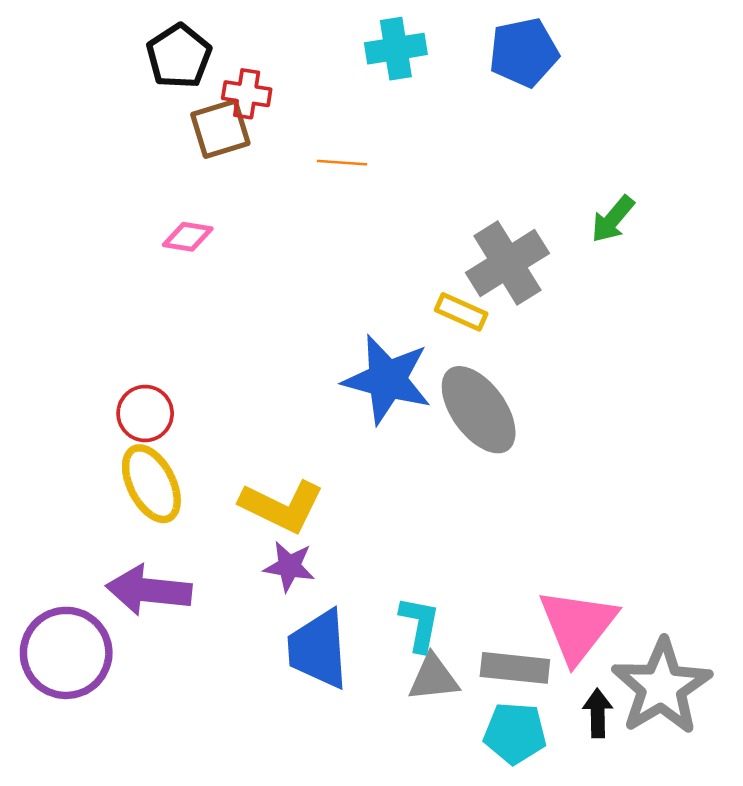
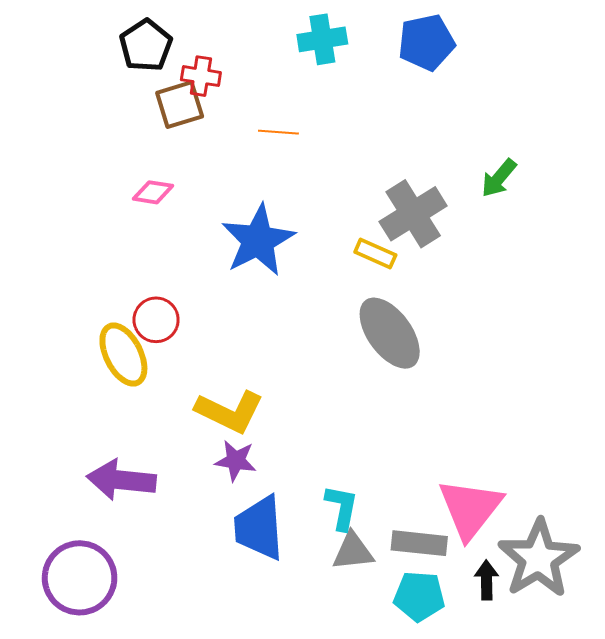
blue star: (387, 380) -> (258, 240), moved, turned 30
red circle: (145, 413) -> (156, 320), moved
yellow ellipse: (151, 484) -> (123, 355), moved
purple circle: (66, 653) -> (80, 578), moved

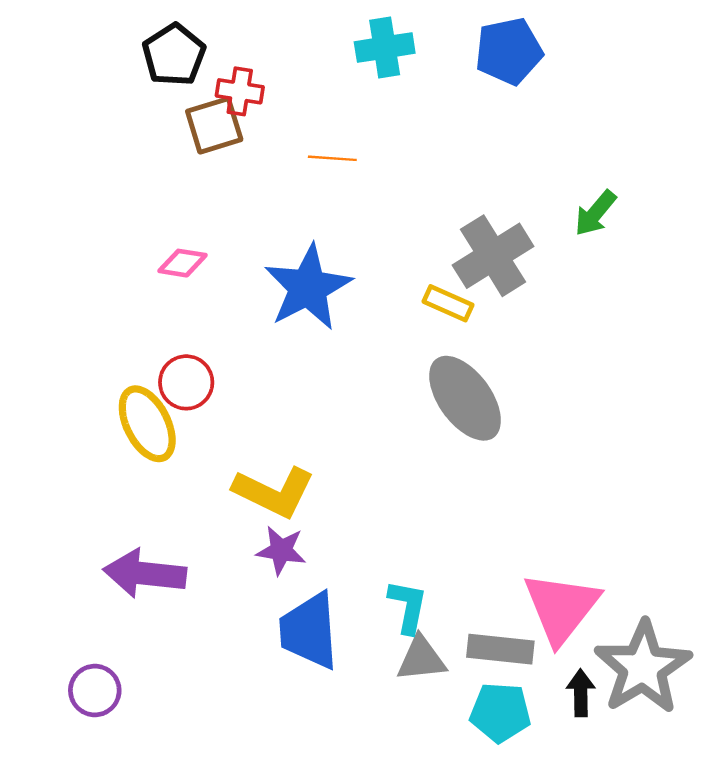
pink diamond: (153, 192) -> (183, 263), moved
purple circle: (80, 578) -> (95, 690), size x0.6

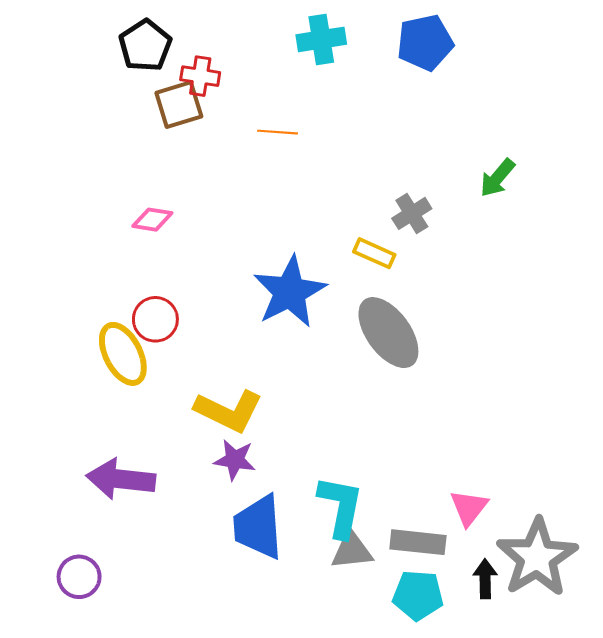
gray cross: (493, 256) -> (412, 213), size x0.6
blue star: (308, 287) -> (290, 292), moved
cyan L-shape: (408, 606) -> (341, 507), size x1.4
pink triangle: (561, 608) -> (469, 508), size x0.6

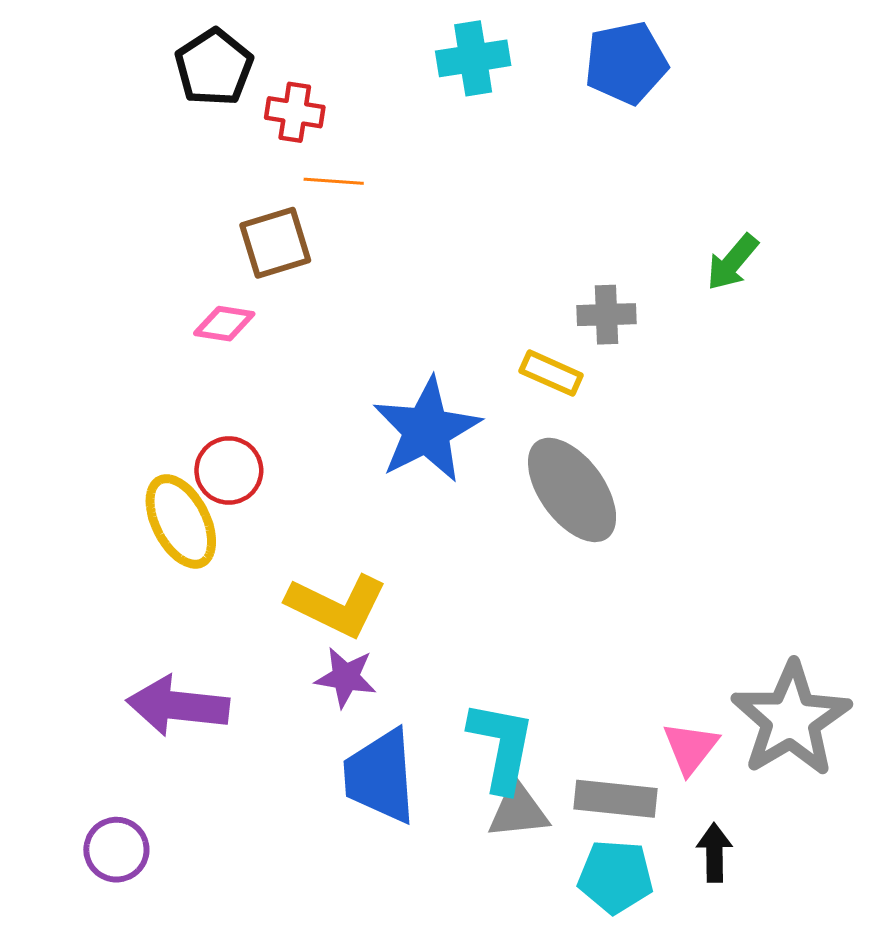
brown square: (179, 105) -> (275, 243), moved
orange line: (278, 132) -> (334, 181), moved
gray cross: (412, 213) -> (607, 315), turned 30
gray star: (537, 557) -> (791, 719), moved

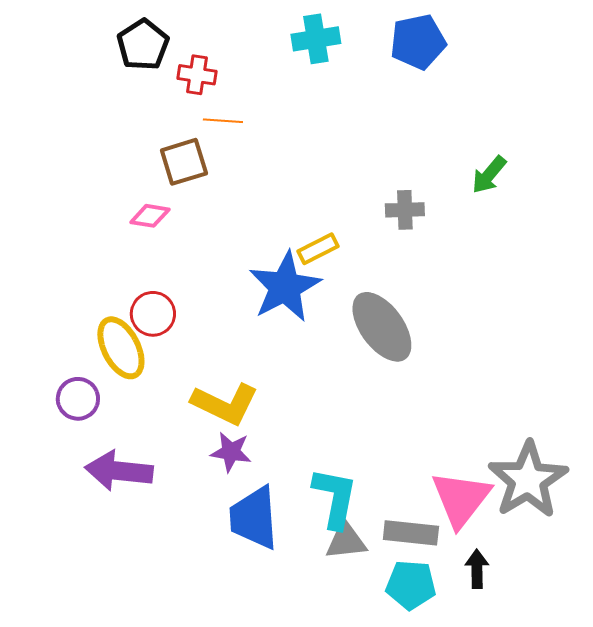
yellow rectangle: (551, 373) -> (318, 249), moved, turned -51
pink triangle: (690, 748) -> (461, 499), size x1.6
purple circle: (116, 850) -> (78, 399), moved

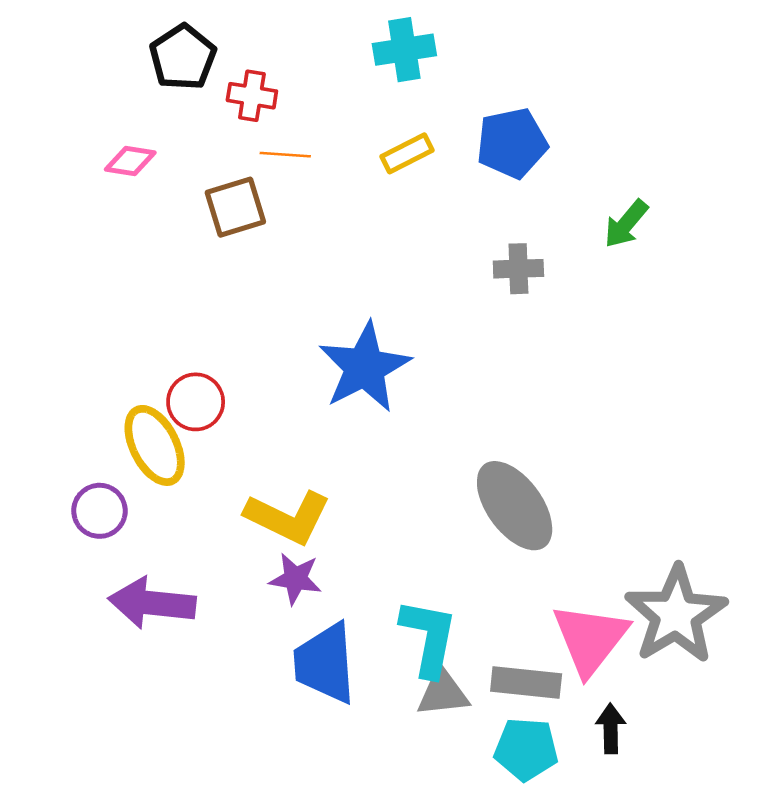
blue pentagon: (418, 42) -> (512, 143), moved
pink diamond: (150, 216) -> (130, 161), moved
yellow rectangle: (318, 249) -> (407, 153), moved
gray ellipse: (382, 327) -> (515, 506), moved

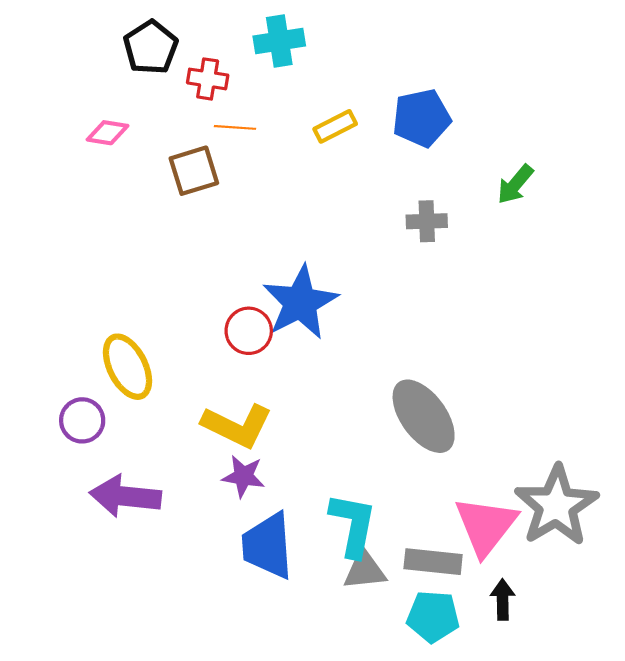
cyan cross: (404, 50) -> (279, 41), moved
red circle: (196, 402) -> (249, 331), moved

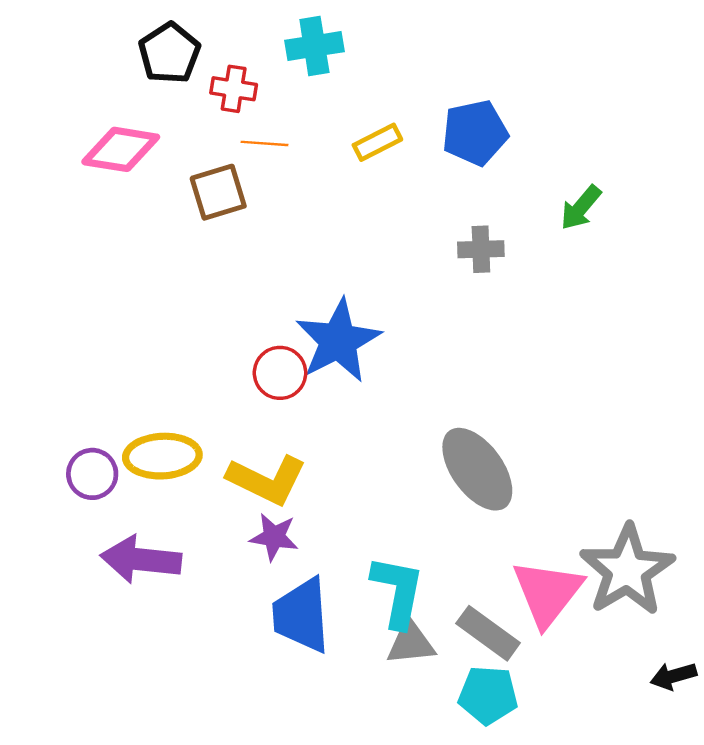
pink diamond: (107, 133) -> (121, 149), size x1.6
yellow ellipse: (127, 367) -> (162, 456), moved, turned -66
gray rectangle: (433, 562) -> (488, 633), turned 30
black arrow: (503, 600) -> (673, 676), moved, turned -105

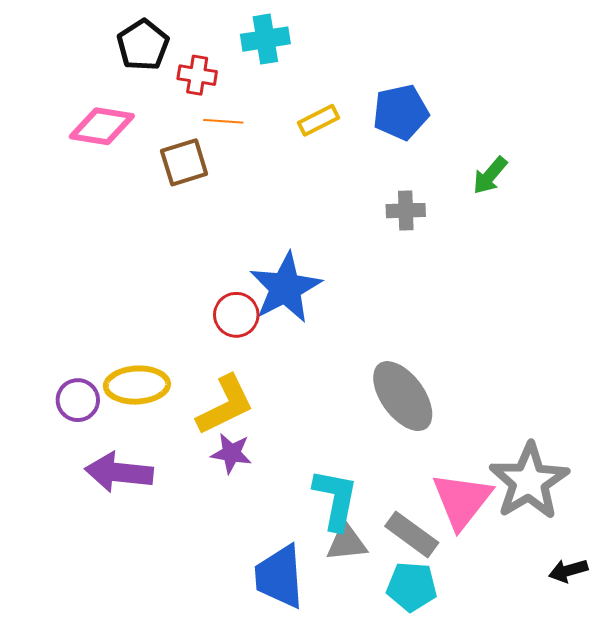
yellow L-shape: (267, 480) -> (225, 405), turned -52
blue trapezoid: (301, 615) -> (279, 577), moved

